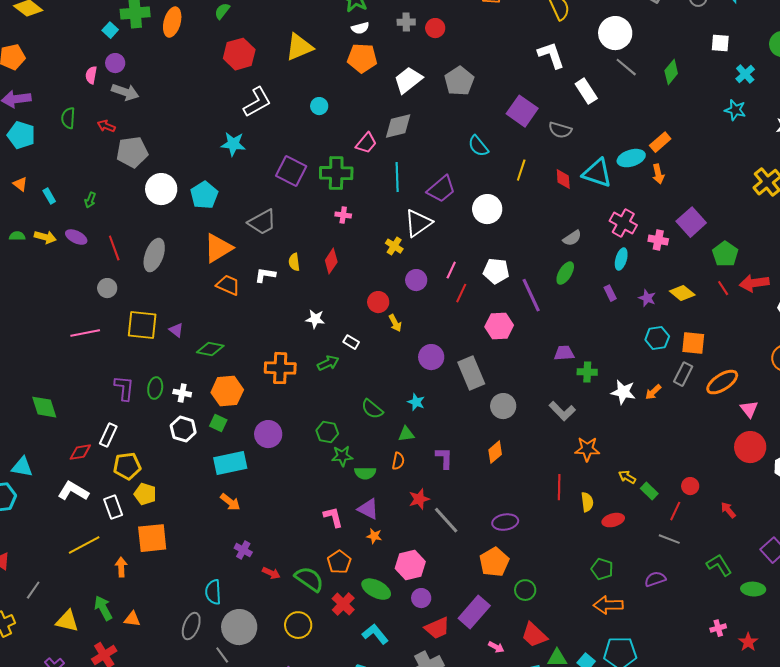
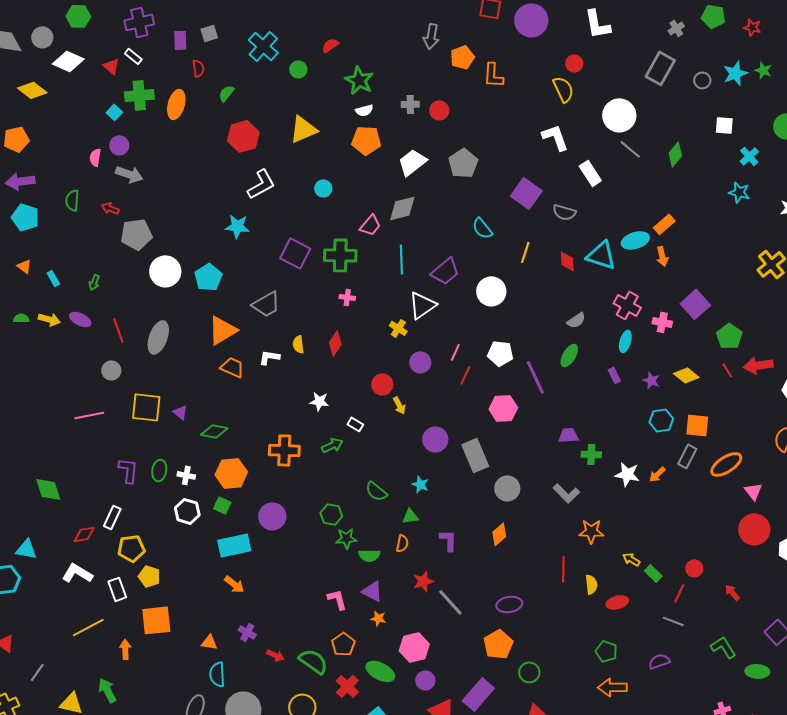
orange triangle: (132, 619) -> (209, 642), moved

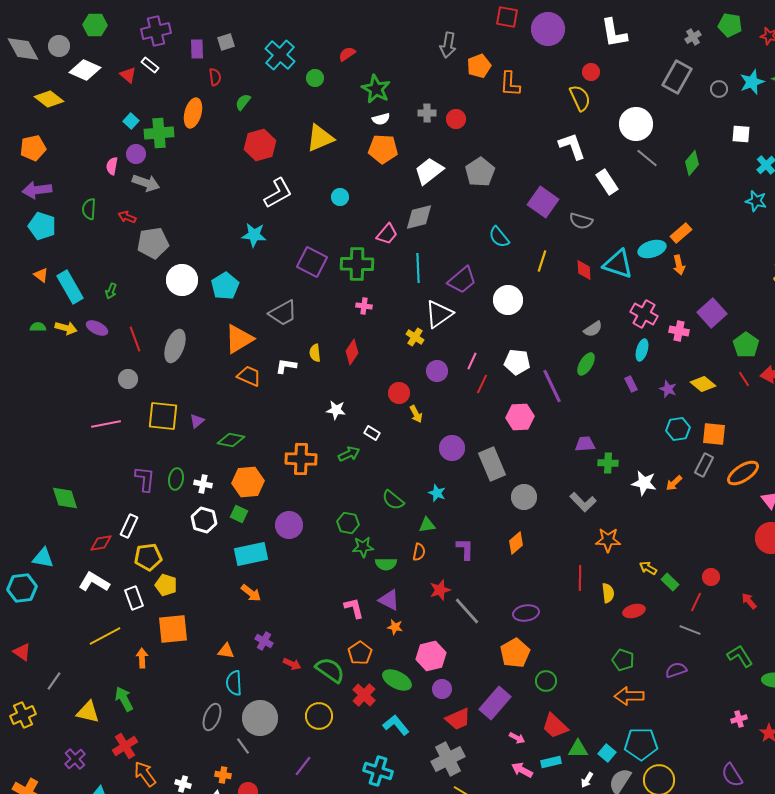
green cross: (139, 95) -> (159, 133), moved
cyan rectangle: (53, 278) -> (70, 287), size x2.0
purple triangle: (180, 412) -> (197, 421), turned 42

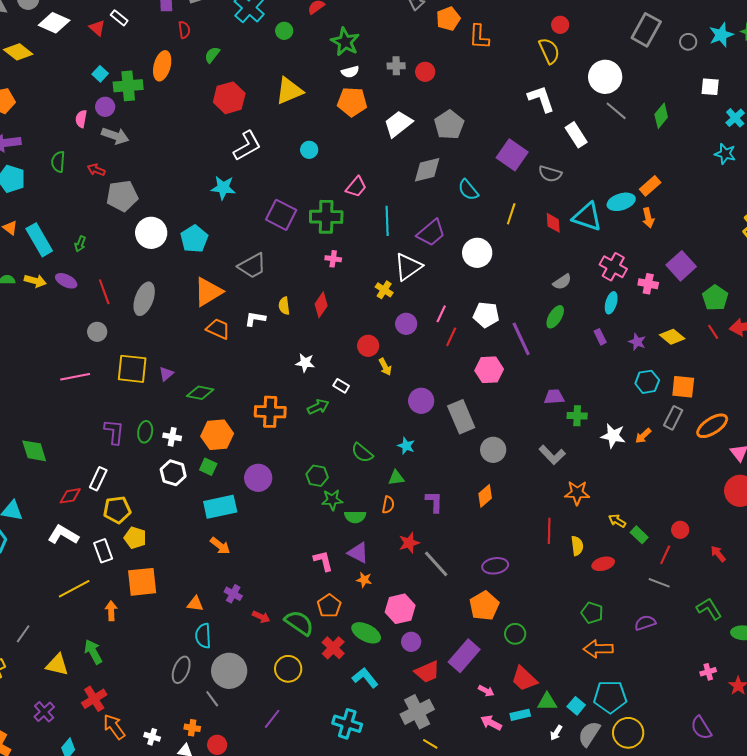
gray diamond: (419, 217) -> (427, 170), moved

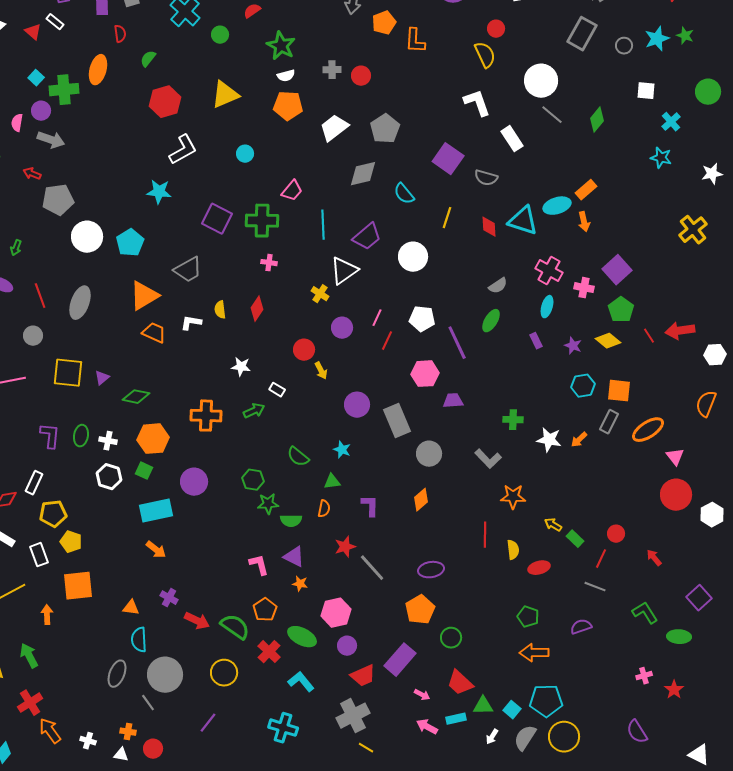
green pentagon: (715, 298) -> (621, 310), moved
purple trapezoid: (554, 397) -> (453, 401), moved
red arrow: (261, 617) -> (197, 621), size x1.4

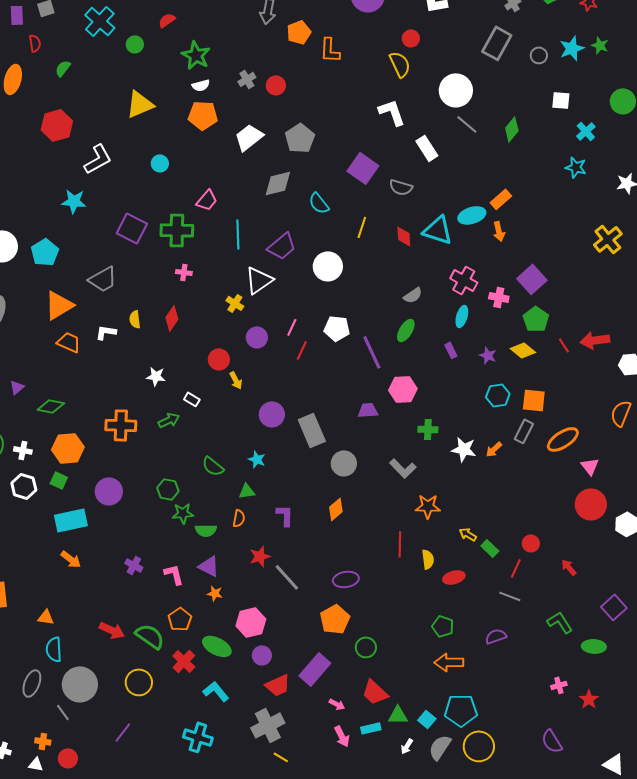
gray cross: (332, 70) -> (247, 79), turned -30
red hexagon: (165, 102) -> (57, 125), moved
pink hexagon: (425, 374) -> (403, 389), moved
purple cross: (169, 598) -> (134, 565), moved
pink arrow: (427, 727) -> (342, 736), turned -145

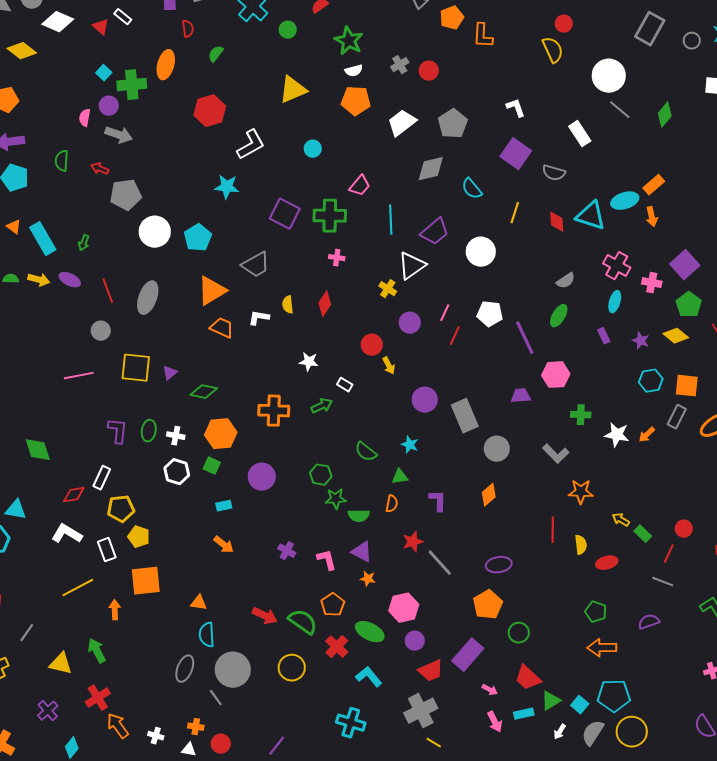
white L-shape: (392, 112) -> (516, 108), moved, size x0.7
cyan rectangle: (71, 520) -> (224, 506), size x0.5
green triangle: (398, 715) -> (551, 701), turned -30
purple line: (123, 732) -> (277, 746), moved

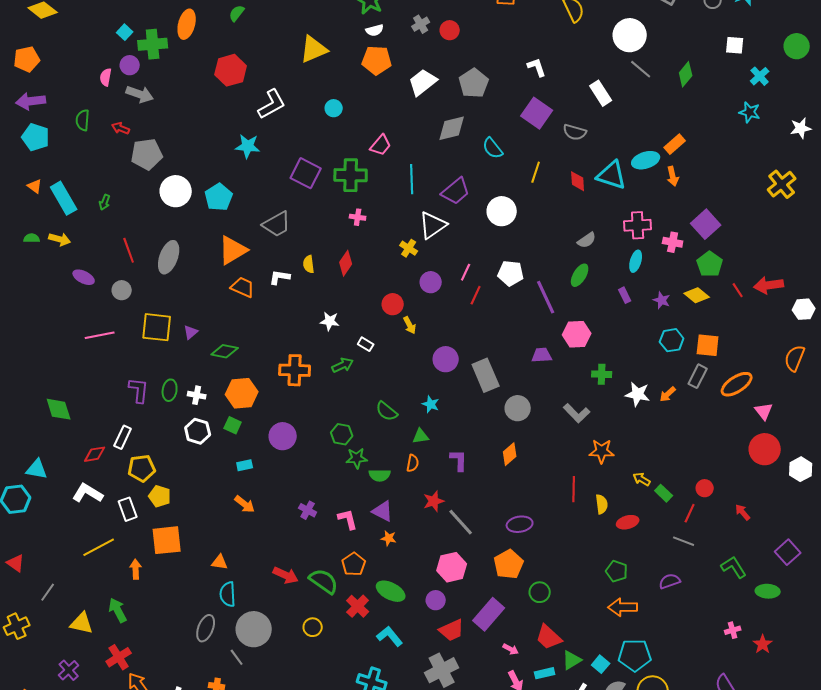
pink cross: (617, 266) -> (638, 225), turned -32
purple ellipse: (70, 280) -> (84, 277), moved
pink hexagon: (404, 608) -> (452, 567), moved
yellow circle: (292, 668) -> (313, 627), size x0.7

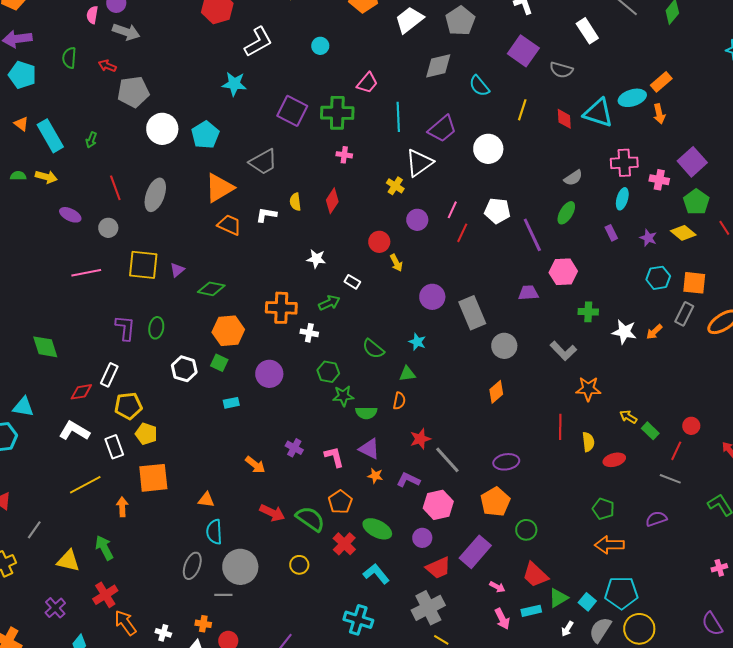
white cross: (197, 395) -> (309, 333), moved
purple L-shape: (459, 460) -> (408, 480), moved, turned -65
orange arrow: (245, 504) -> (255, 465), moved
gray line: (237, 657) -> (223, 595), turned -54

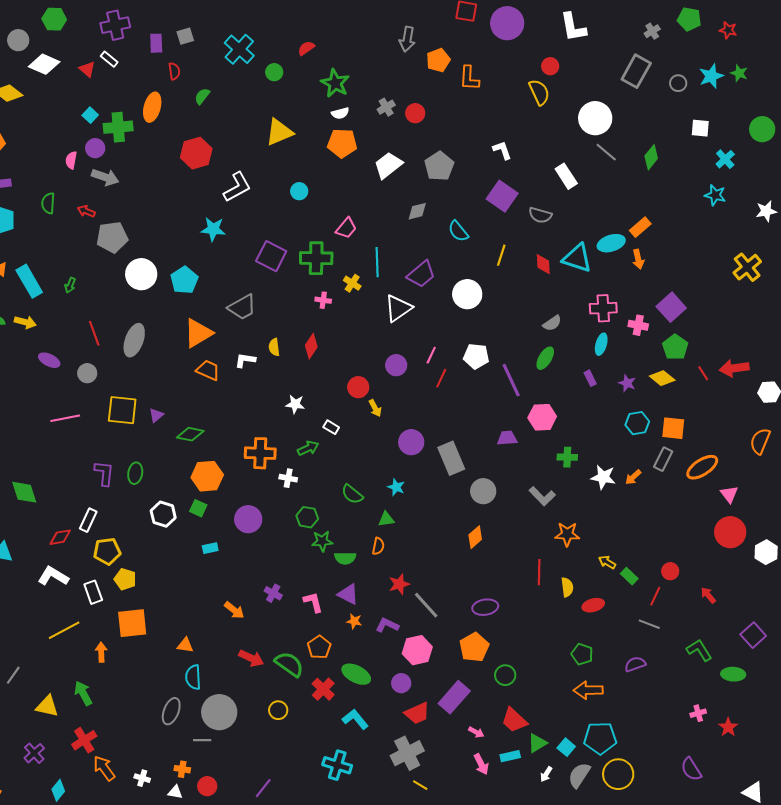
gray diamond: (438, 66) -> (417, 211), size x0.7
yellow cross: (395, 186) -> (352, 283), moved

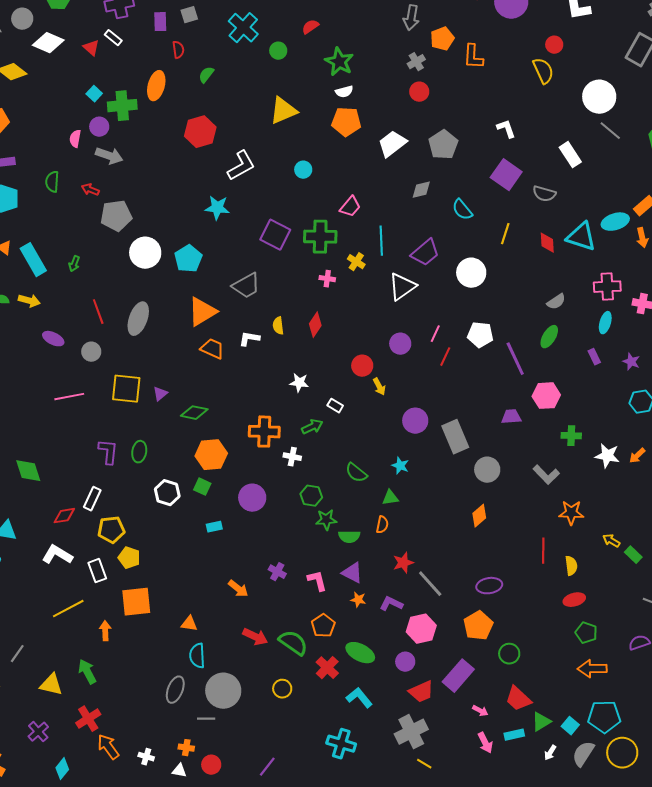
gray cross: (386, 107) -> (416, 62), moved
red ellipse: (593, 605) -> (574, 600), moved

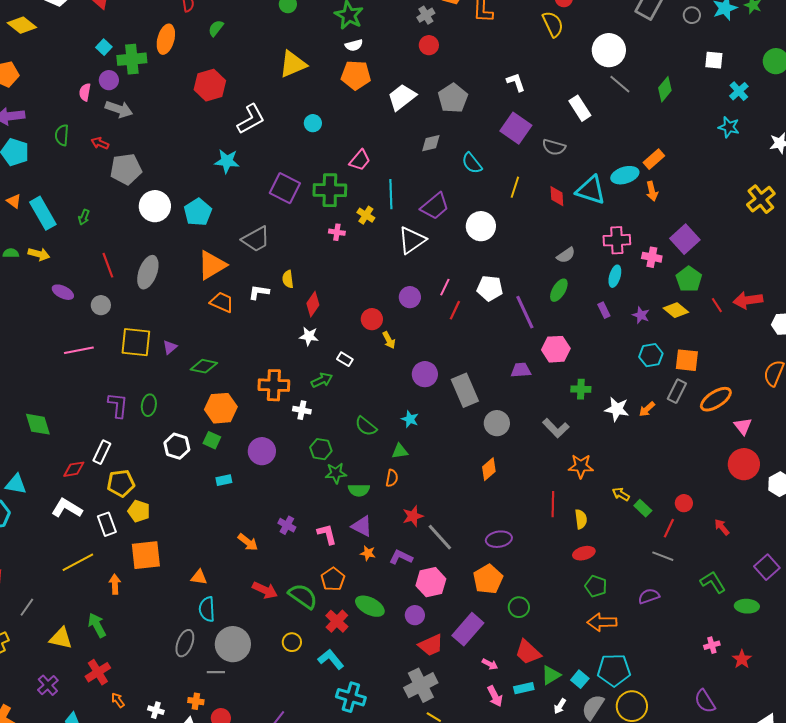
red diamond: (315, 325) -> (313, 304), moved
cyan L-shape: (359, 698) -> (331, 659), moved
orange arrow: (108, 747) -> (118, 700), size x0.6

